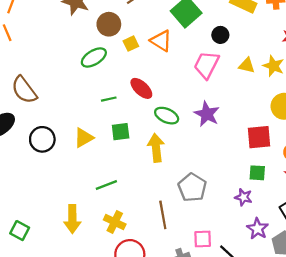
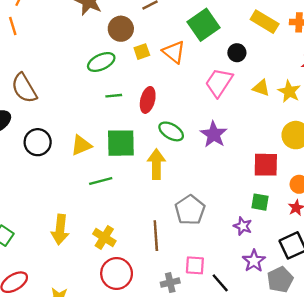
red ellipse: (141, 88) -> (148, 100), turned 55
green line: (109, 99) -> (114, 96), moved
green square: (121, 132) -> (121, 143), size x1.5
green line: (106, 185) -> (101, 181), moved

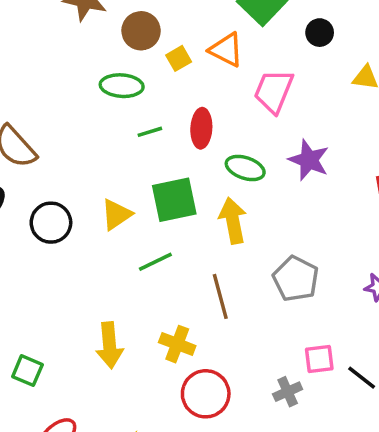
green ellipse: (101, 62) -> (122, 86), turned 40
pink trapezoid: (219, 83) -> (274, 91), moved
brown line: (156, 236) -> (220, 296), moved

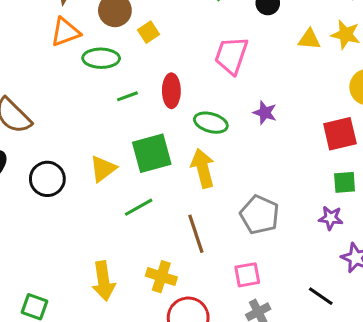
orange triangle: (226, 50) -> (65, 32), moved, turned -44
purple star: (309, 160) -> (265, 113), size x0.7
pink square: (319, 359) -> (247, 275), moved

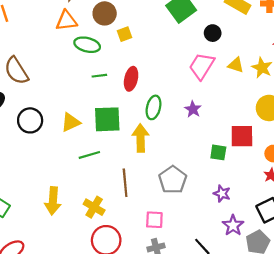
pink trapezoid: (231, 55) -> (202, 66), moved
green ellipse: (211, 123) -> (153, 107), turned 75
green square: (345, 182) -> (218, 152), moved

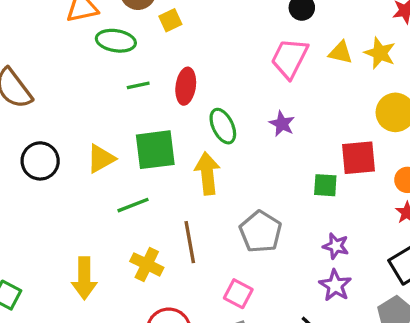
green ellipse: (153, 107) -> (223, 126), turned -35
yellow cross: (94, 207) -> (147, 264), moved
pink square: (154, 220) -> (238, 294), turned 30
purple star: (233, 225) -> (335, 285), moved

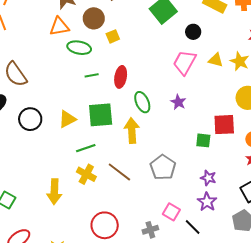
brown line: (190, 242) -> (119, 172), turned -45
yellow cross: (147, 264) -> (86, 174), moved
pink square: (238, 294) -> (171, 212), moved

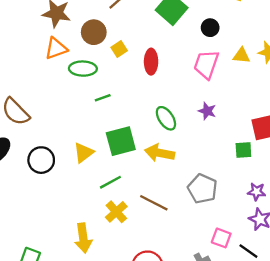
red ellipse: (121, 77) -> (151, 62), moved
yellow arrow: (132, 131) -> (160, 153), turned -65
yellow cross: (86, 174) -> (116, 212), turned 30

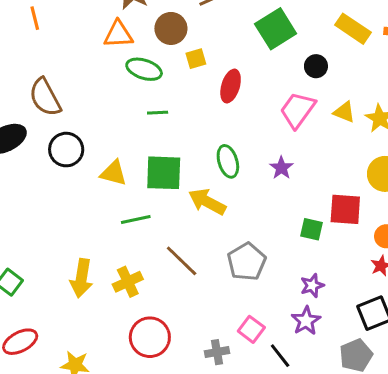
yellow triangle: (84, 153) -> (114, 173), turned 35
black circle: (41, 160) -> (66, 150), moved
purple star: (257, 192) -> (312, 285), turned 30
yellow cross: (116, 212) -> (128, 282), moved

